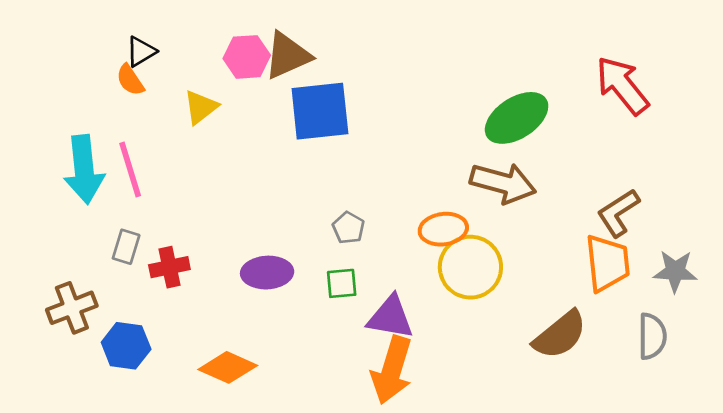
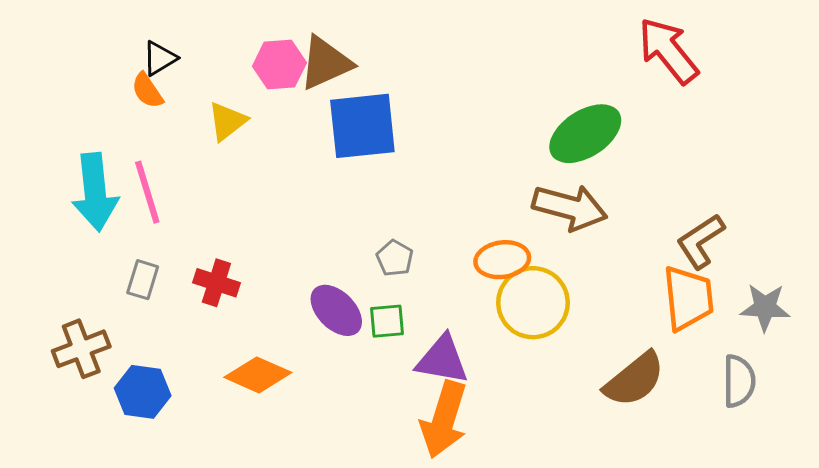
red arrow: (622, 85) -> (668, 51), moved
red cross: (169, 267) -> (216, 283), moved, turned 30
purple ellipse: (267, 273) -> (336, 310), moved, turned 48
orange diamond: (228, 367) -> (258, 375), moved

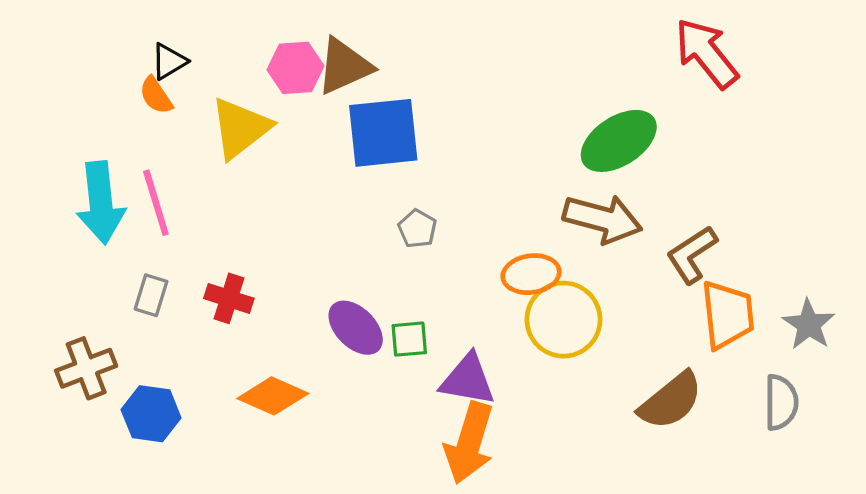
yellow triangle: (227, 121) -> (240, 128), size x1.5
brown L-shape: (701, 241) -> (692, 255), moved
gray pentagon: (395, 258) -> (417, 229), moved
gray star: (765, 307) -> (809, 324), turned 30

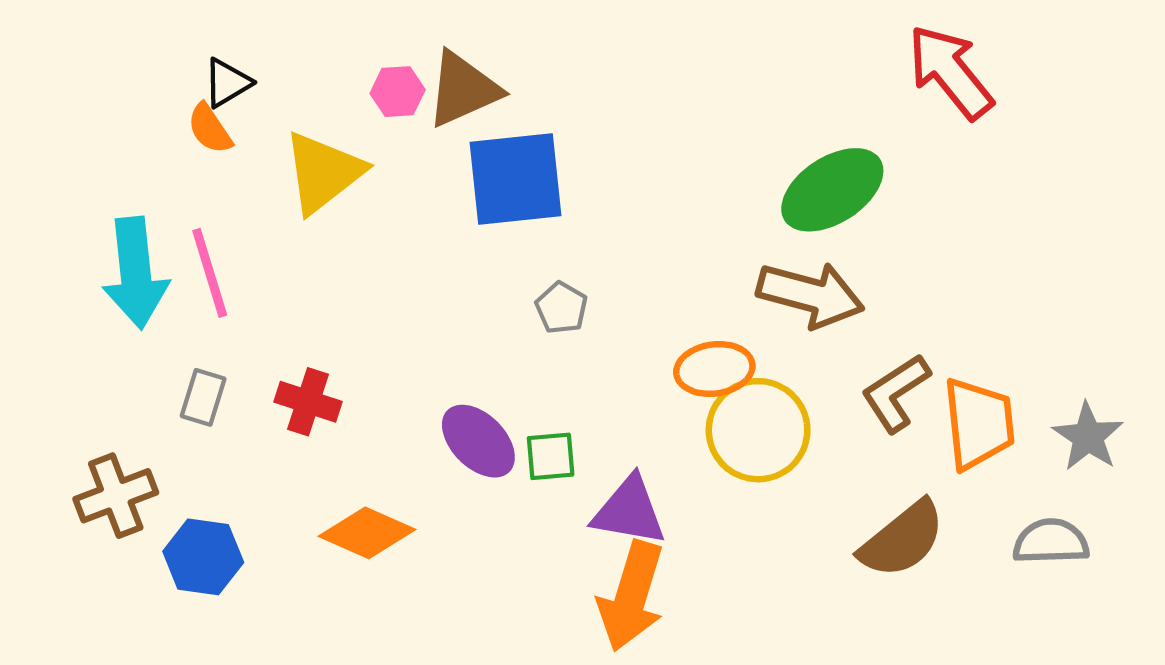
pink hexagon: (296, 68) -> (398, 92), size x0.7
brown L-shape: (692, 255) -> (896, 393), moved
gray semicircle: (781, 402) -> (1051, 542), turned -92

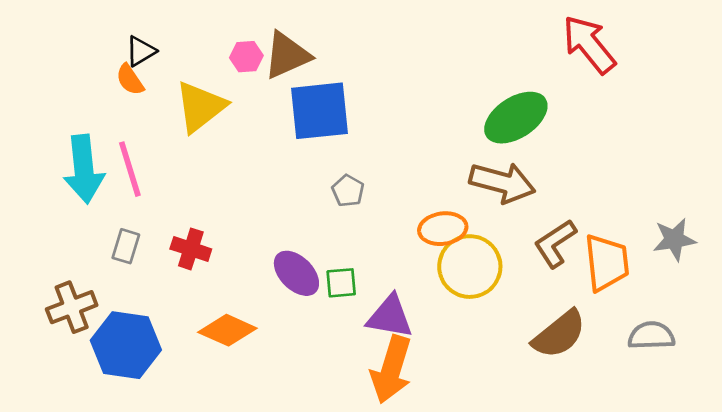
gray star: (1088, 437) -> (674, 239), moved, turned 30
blue hexagon: (203, 557) -> (126, 345), size x1.4

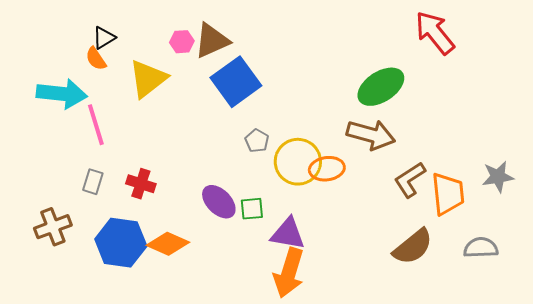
blue square: (320, 111) -> (236, 82), turned -30
cyan arrow: (84, 169) -> (62, 94), moved, turned -78
yellow circle: (470, 267) -> (298, 162), moved
blue hexagon: (126, 345) -> (121, 243), moved

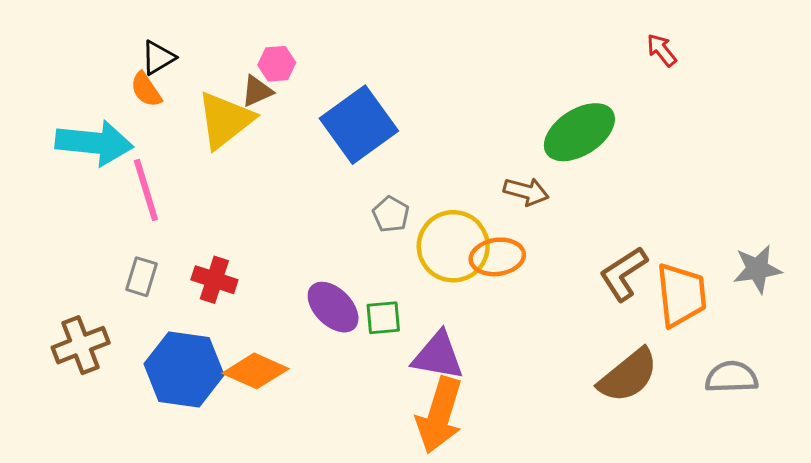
red arrow: (435, 33) -> (662, 50), size x0.5
brown triangle: (212, 41) -> (257, 91), moved, size x0.6
brown arrow: (371, 135) -> (526, 192), moved, size x0.6

